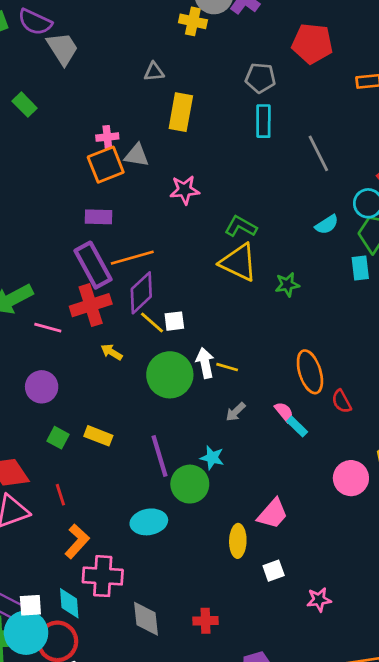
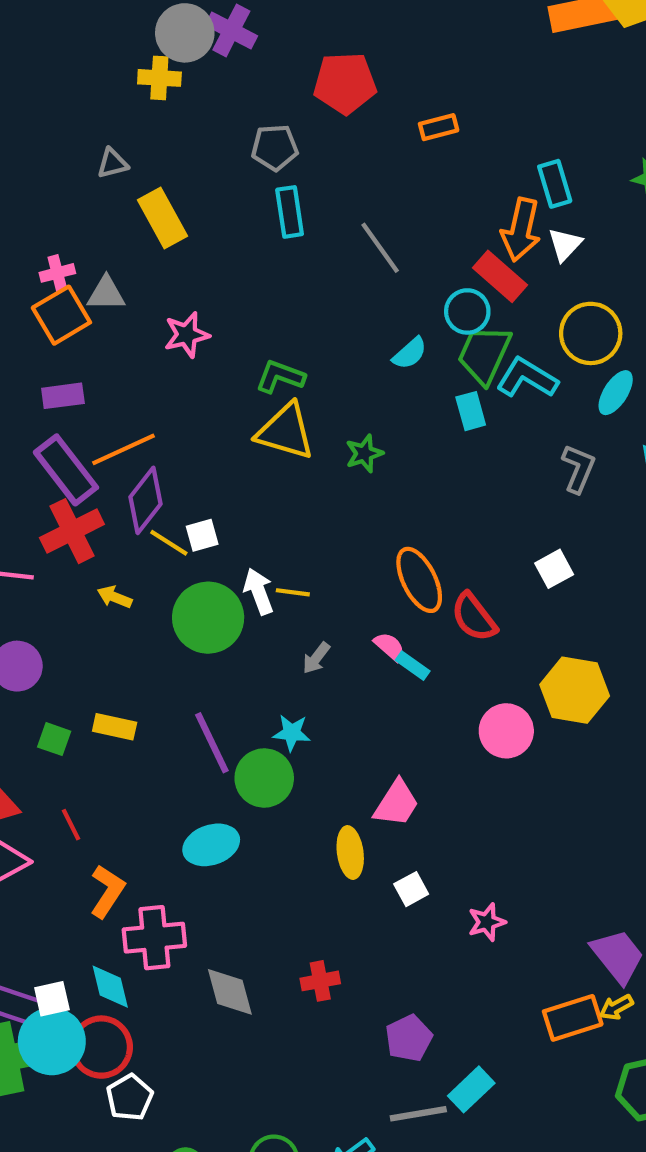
yellow rectangle: (181, 112) -> (163, 218), turned -30
red semicircle: (341, 401) -> (474, 617), size x1.4

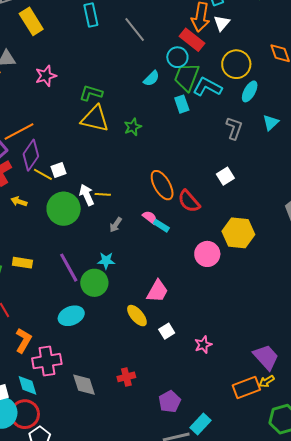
yellow ellipse: (350, 853) -> (137, 316), turned -30

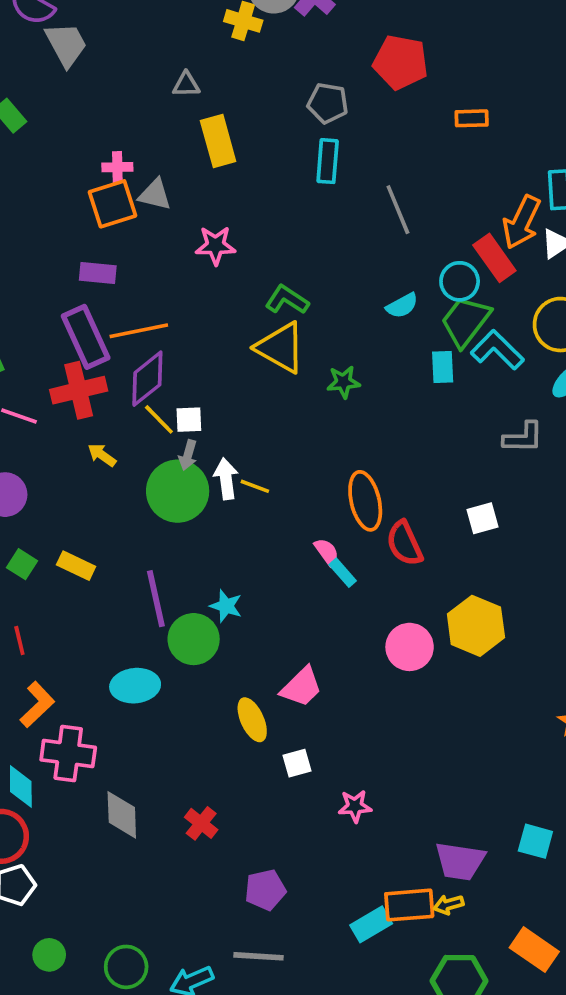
gray L-shape: (234, 128) -> (523, 437), turned 55
gray arrow: (116, 225) -> (188, 455), moved, turned -35
purple trapezoid: (266, 357) -> (460, 861), turned 124
red cross: (126, 377) -> (201, 823), turned 36
cyan rectangle: (201, 424) -> (371, 924), moved

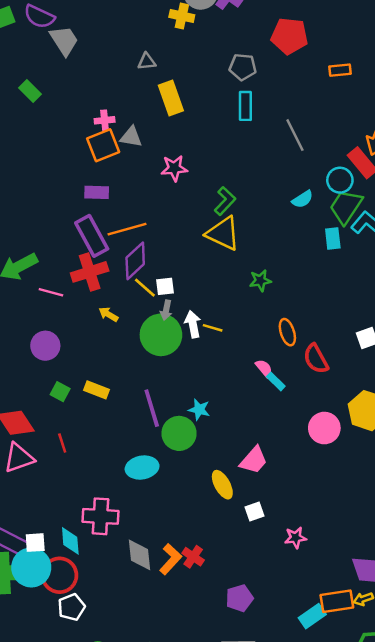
green L-shape: (287, 300) -> (225, 201), turned 104
green star: (343, 382) -> (260, 281), moved
orange ellipse: (365, 501) -> (287, 332), size x0.7
orange L-shape: (37, 705) -> (171, 559), moved

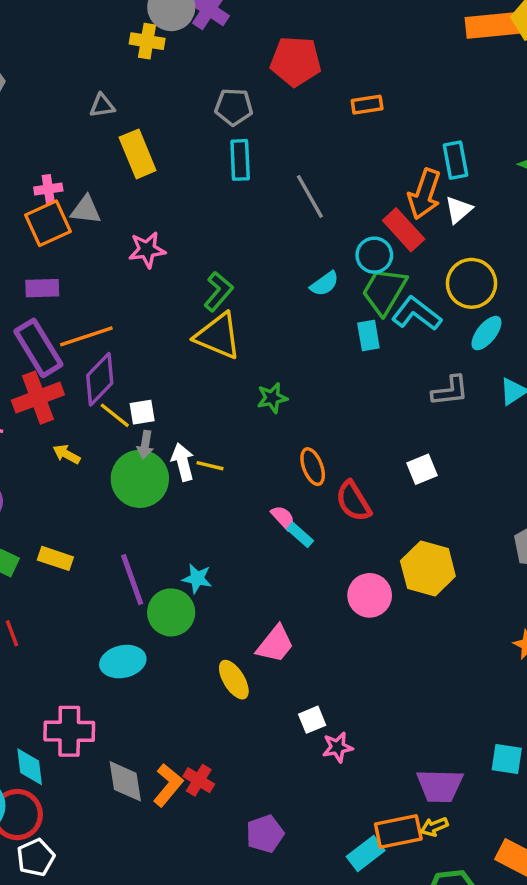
white square: (255, 512) -> (312, 720), moved

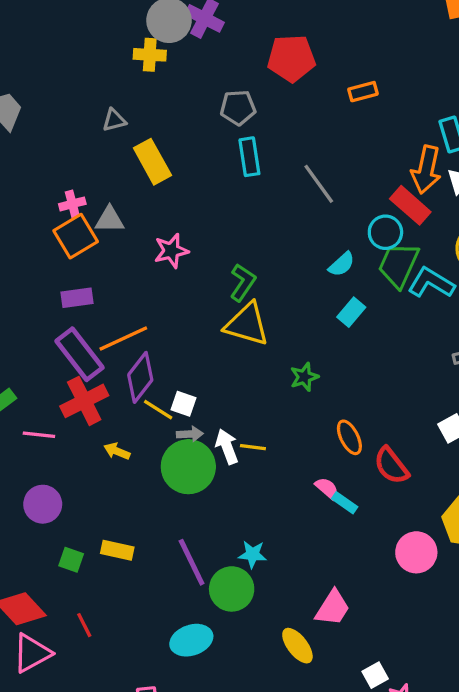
cyan rectangle: (368, 335) -> (351, 312), moved, turned 56
white square: (142, 412) -> (184, 404), turned 35
gray arrow: (145, 445) -> (190, 434), turned -95

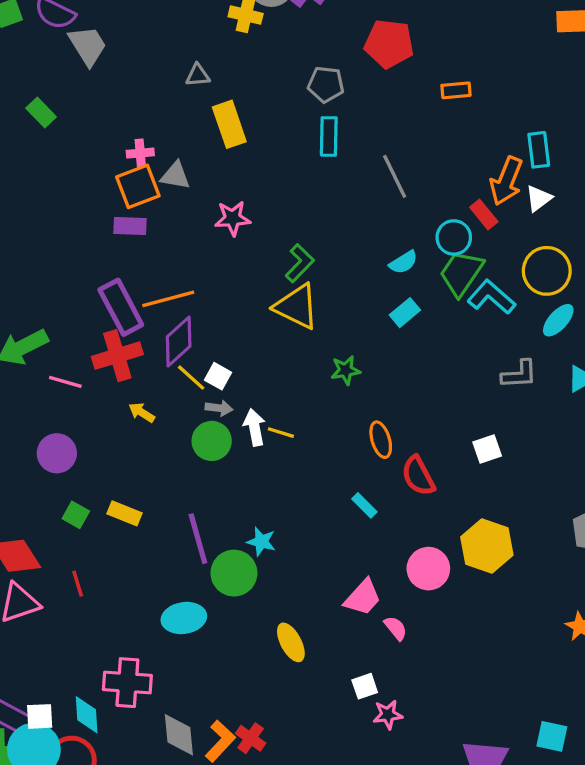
red rectangle: (410, 205) -> (484, 215), size x0.7
purple rectangle: (77, 298) -> (130, 226), moved
green circle: (188, 467) -> (212, 441), size x0.7
pink semicircle: (327, 488) -> (396, 628), moved
pink trapezoid: (333, 608) -> (363, 597), moved

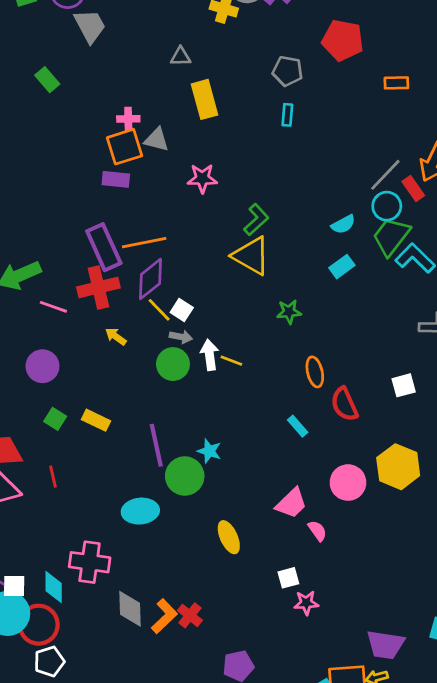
cyan rectangle: (329, 136) -> (287, 115), size x0.7
gray line: (395, 176) -> (385, 175), moved, turned 66

